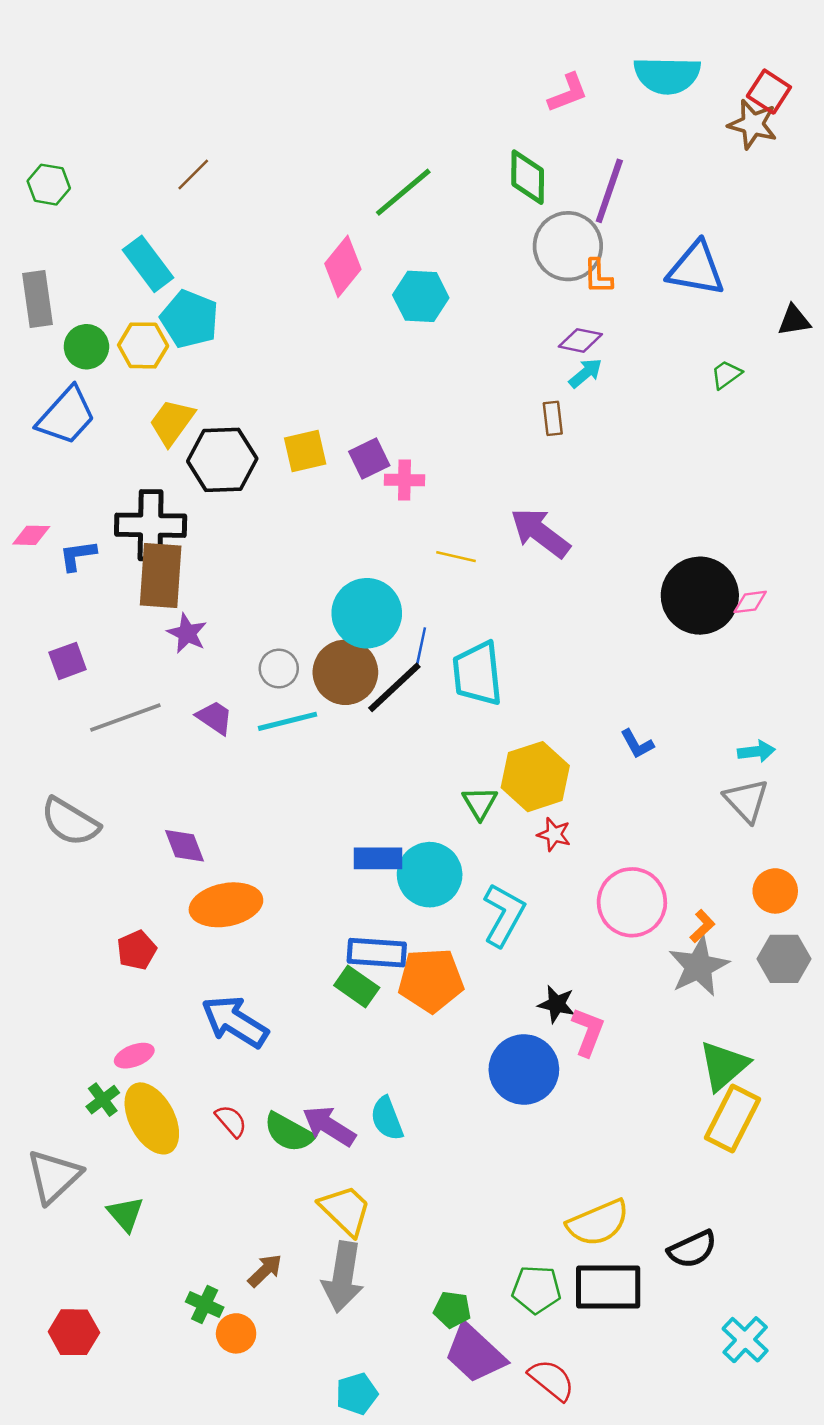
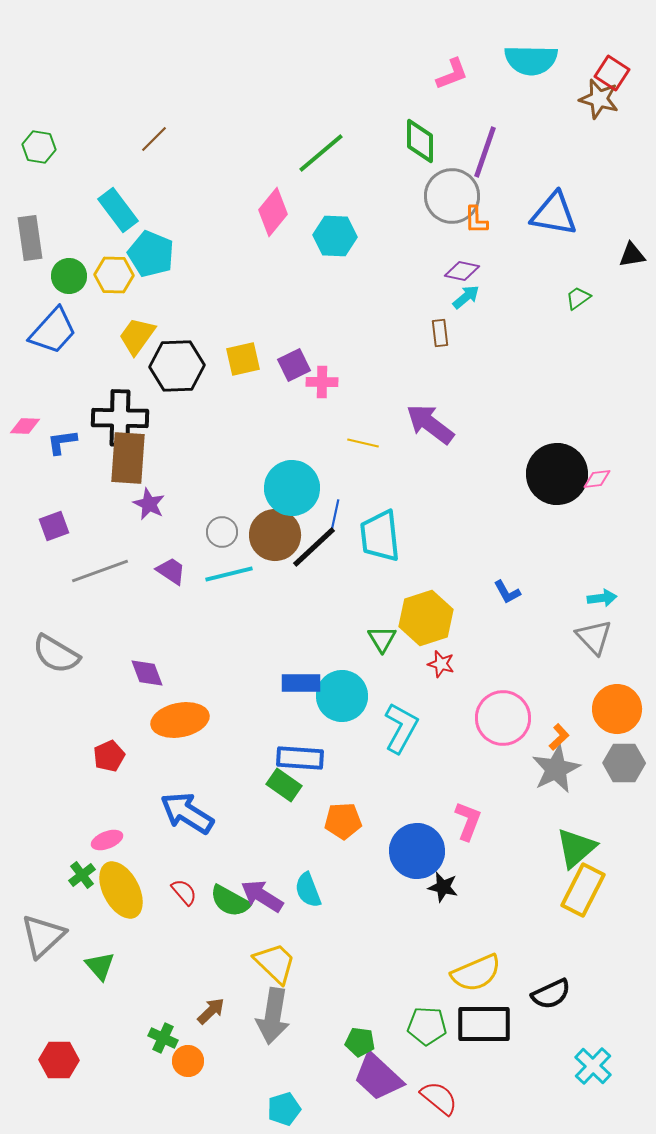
orange circle: (775, 891) -> (617, 709), size x1.4
orange pentagon: (431, 980) -> (343, 821), moved, size x0.7
black star: (557, 1004) -> (443, 887), moved

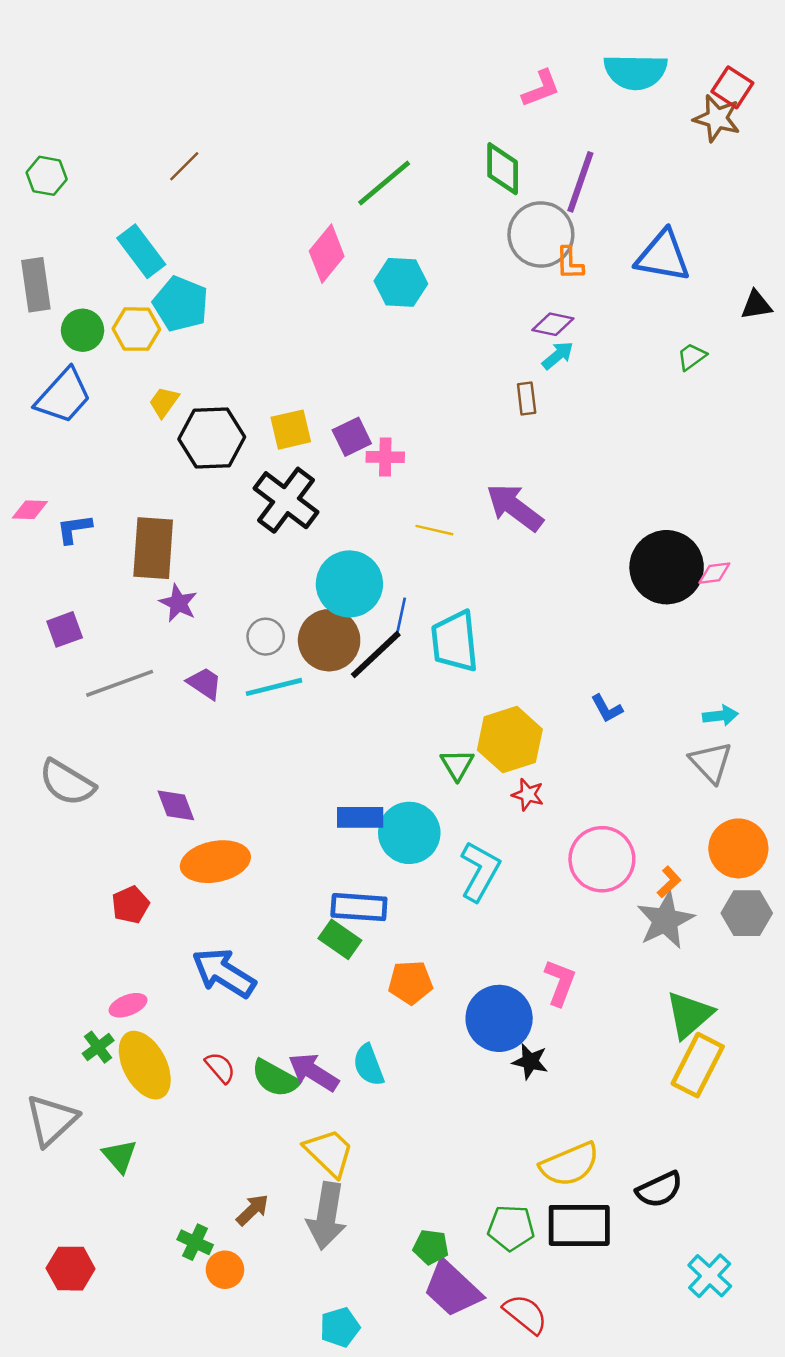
yellow trapezoid: (137, 336) -> (164, 402), size x0.7
black cross: (120, 418) -> (286, 500), moved, turned 36

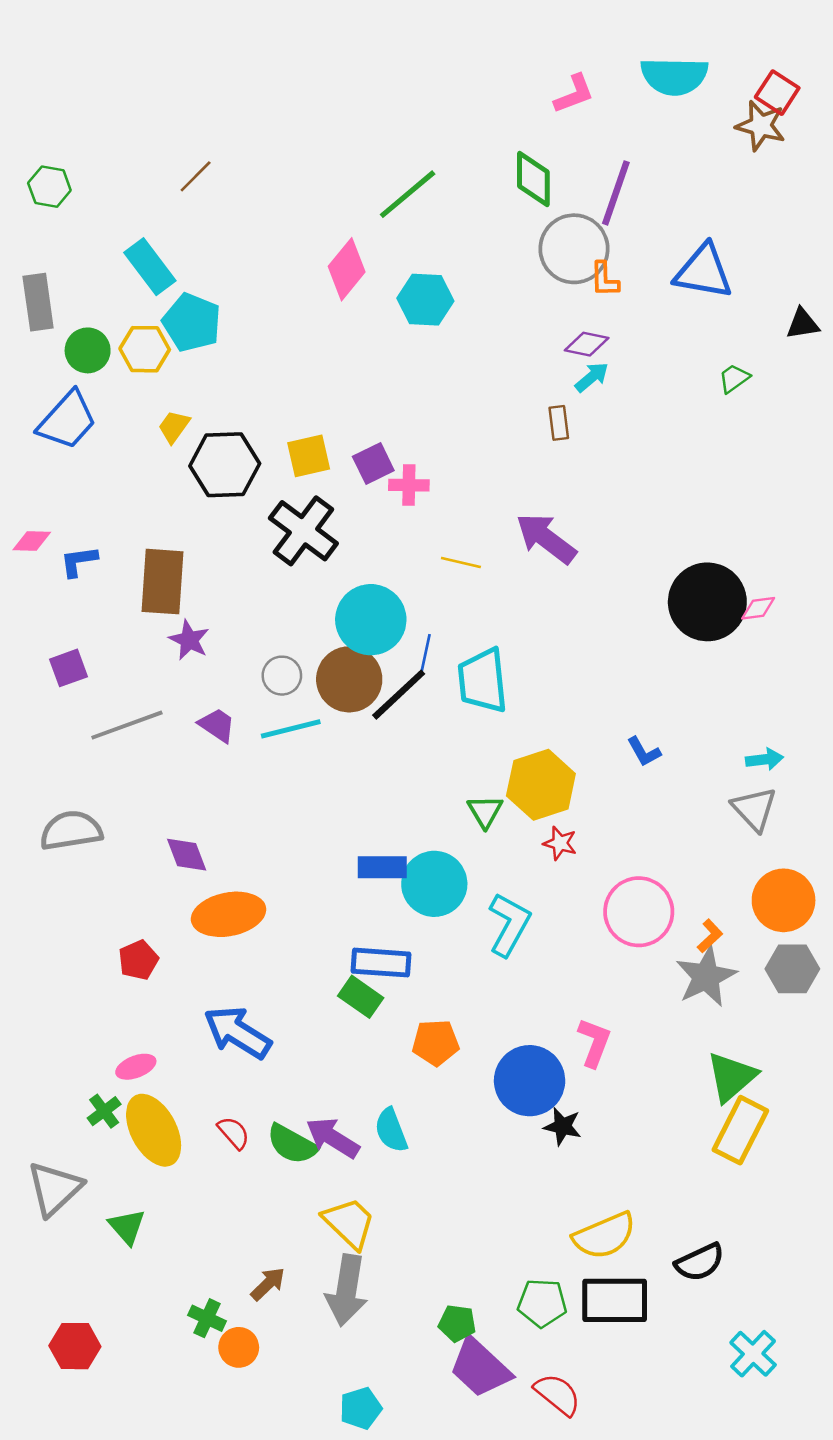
gray semicircle: (67, 783) -> (71, 830), turned 140

